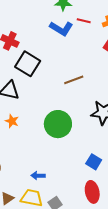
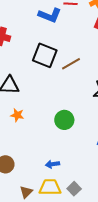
black square: (28, 64) -> (45, 55), moved
green circle: (58, 124) -> (64, 120), moved, size x0.7

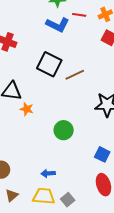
orange star: (17, 115) -> (27, 109), moved
brown triangle: (26, 192) -> (12, 195), moved

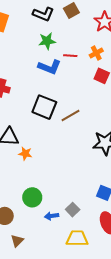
green circle: (64, 130) -> (32, 197), moved
yellow trapezoid: (44, 196) -> (77, 238), moved
gray square: (68, 200) -> (73, 210), moved

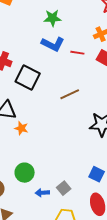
red line: (70, 56) -> (77, 53), moved
black square: (44, 107) -> (28, 78), moved

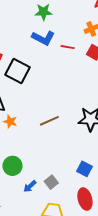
brown line: (70, 94) -> (49, 121), moved
blue arrow: (42, 193) -> (30, 186), turned -40

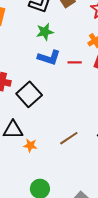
black square: (17, 71) -> (29, 94), turned 30

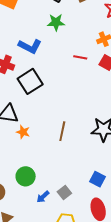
blue L-shape: (49, 58) -> (30, 46), moved
brown line: (69, 138) -> (62, 131), turned -54

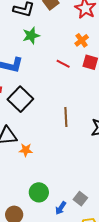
red line: (80, 57) -> (63, 64), turned 32
brown line: (62, 131) -> (66, 117), moved

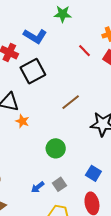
brown line: (66, 117) -> (71, 102), turned 36
green circle: (39, 192) -> (56, 148), moved

